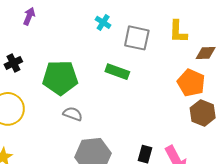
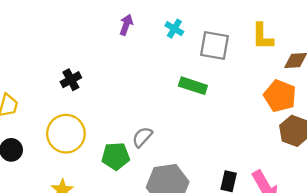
purple arrow: (29, 16) -> (126, 25), moved
green pentagon: (60, 78) -> (116, 156), moved, size x0.7
gray semicircle: (73, 114) -> (142, 137), turned -66

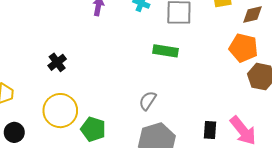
gray semicircle: (142, 137) -> (148, 101), moved
green pentagon: (116, 156) -> (93, 129), moved, turned 30

